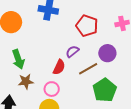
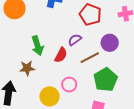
green arrow: (18, 59) -> (37, 46), moved
pink circle: (52, 89) -> (69, 85), moved

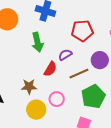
red pentagon: (90, 15) -> (82, 31), turned -30
green arrow: (37, 46) -> (38, 42), moved
brown star: (27, 68) -> (29, 87), moved

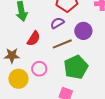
purple semicircle: (65, 55) -> (57, 23), moved

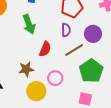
purple semicircle: (57, 23) -> (66, 30), turned 128

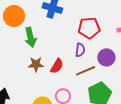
green arrow: (29, 24) -> (30, 37), moved
brown star: (26, 69) -> (36, 64), moved

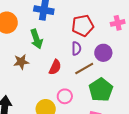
green arrow: (30, 37) -> (36, 39), moved
brown star: (36, 64) -> (21, 62), moved

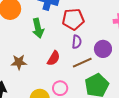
red pentagon: (83, 26) -> (73, 19), moved
brown star: (21, 62) -> (19, 62), moved

